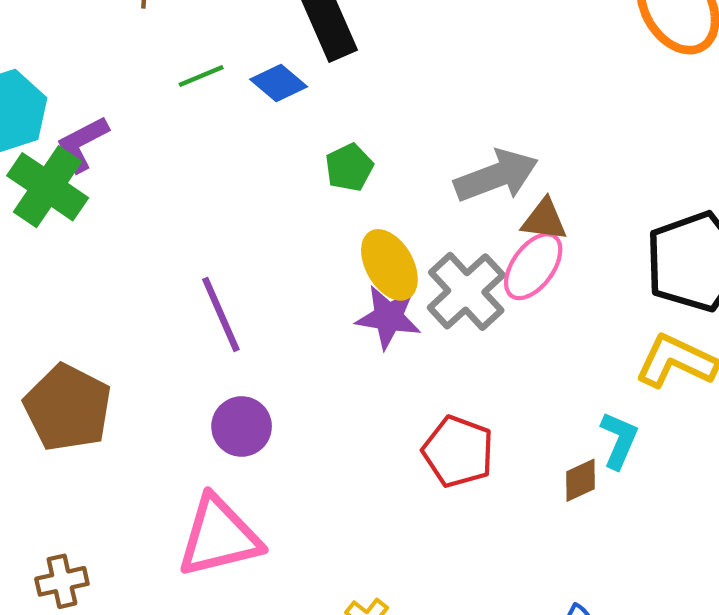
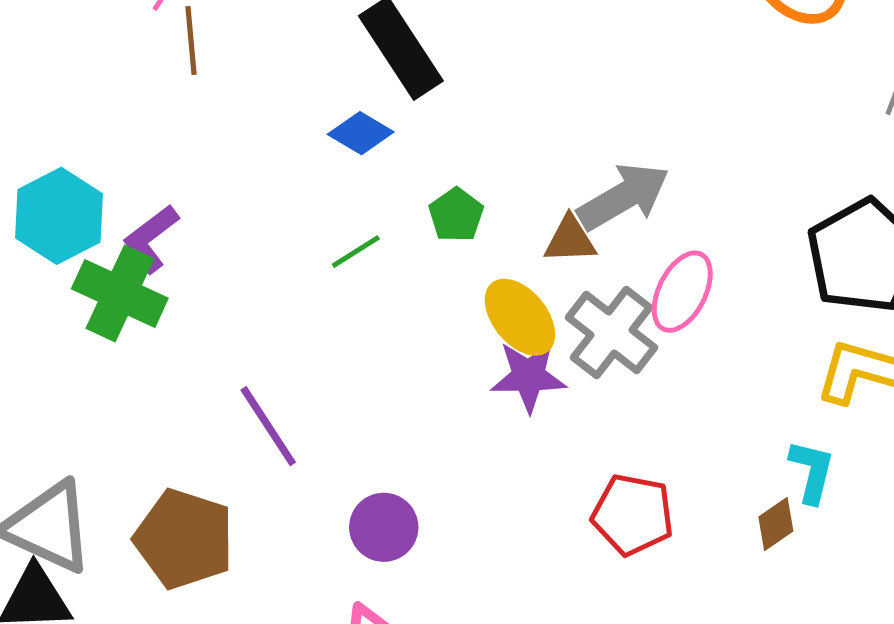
green line: (201, 76) -> (356, 252), moved
brown triangle: (544, 220) -> (570, 240), moved
purple line: (221, 314) -> (268, 426), moved

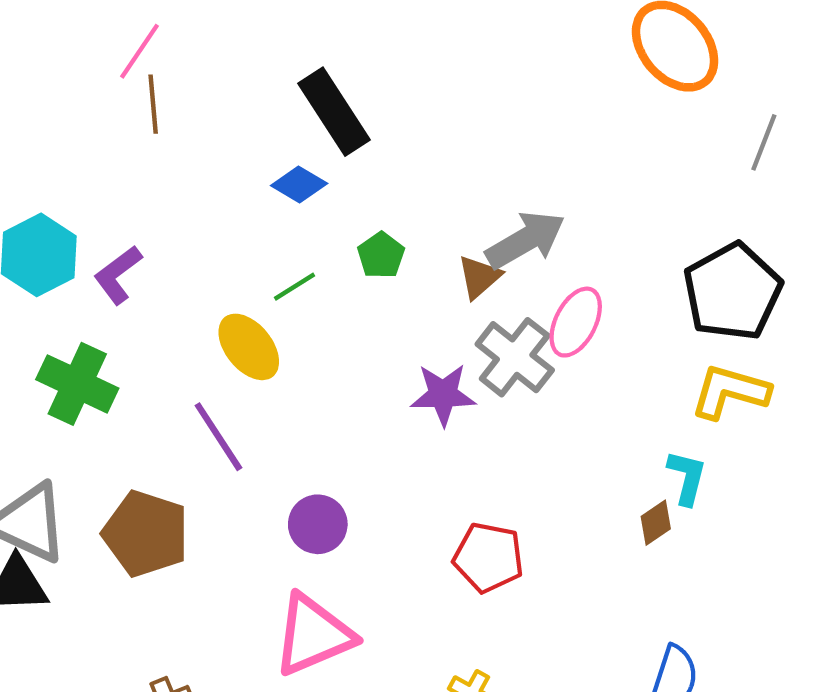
brown triangle: (570, 240) -> (479, 277), turned -39
green cross: (120, 294) -> (77, 384), moved
yellow ellipse: (520, 317) -> (249, 347), moved
red pentagon: (633, 515) -> (488, 557), moved

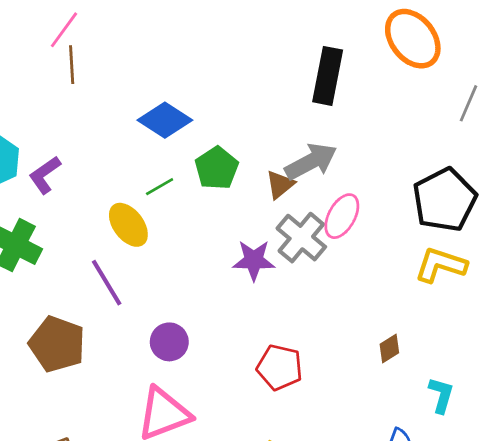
black rectangle: (334, 112) -> (328, 76), moved, turned 42
blue diamond: (299, 184) -> (165, 120), size x1.5
green pentagon: (381, 255) -> (217, 168), size x1.4
cyan L-shape: (687, 477) -> (441, 395), moved

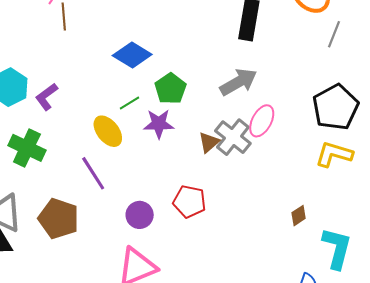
gray line: (468, 103) -> (334, 34), moved
brown triangle: (280, 185) -> (209, 142), moved
purple star: (254, 260) -> (159, 124), moved
red pentagon: (280, 367) -> (189, 201), moved
cyan L-shape: (441, 395) -> (337, 248), size x1.6

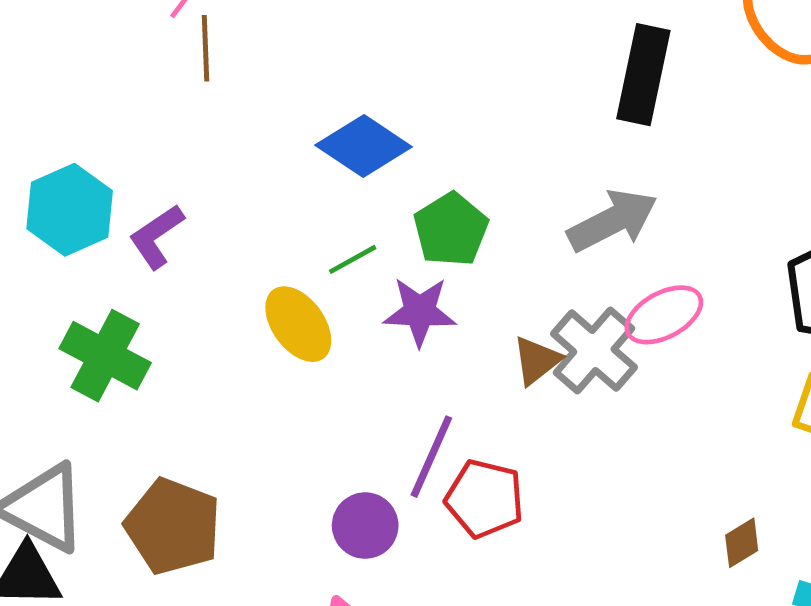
pink ellipse: (262, 121) -> (664, 315), turned 32
purple line: (93, 173) -> (431, 457), moved, turned 54

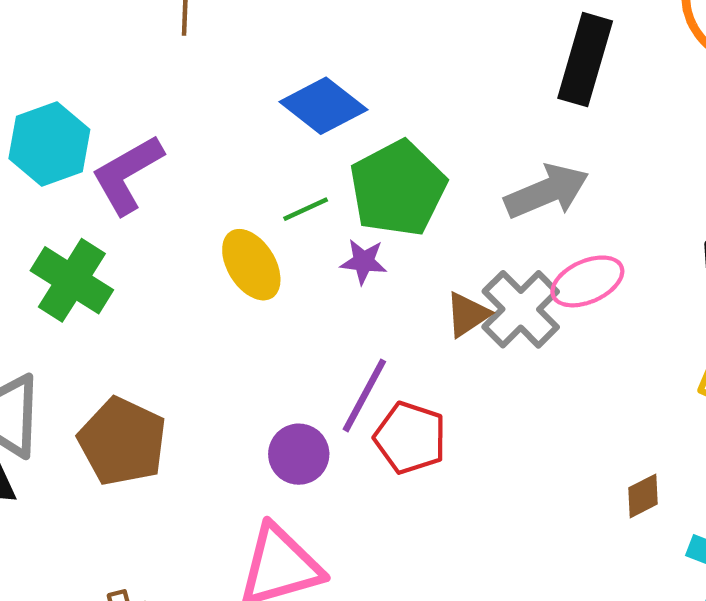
green pentagon: (451, 230) -> (398, 188), size x1.4
purple L-shape: (157, 236) -> (127, 174), size x1.4
purple star: (420, 312) -> (364, 261), size x0.7

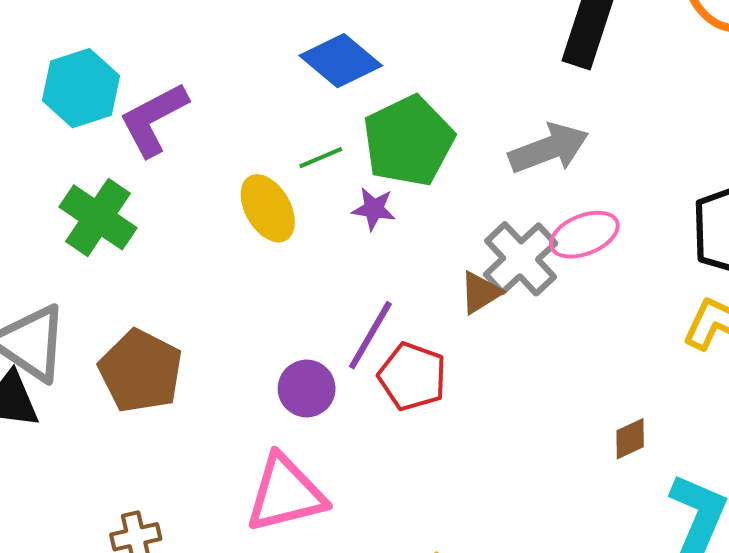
brown triangle: (468, 314) -> (480, 293), moved

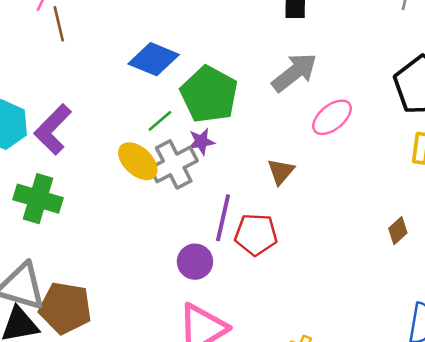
gray cross: (521, 259) -> (174, 164), moved, turned 33
brown pentagon: (141, 371) -> (65, 308), moved

